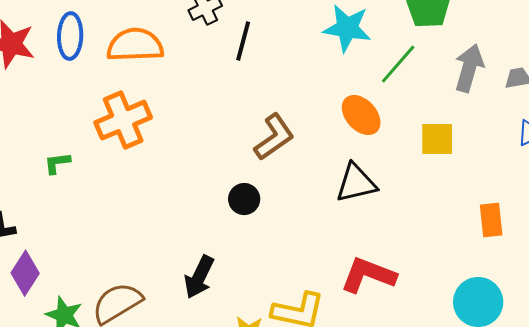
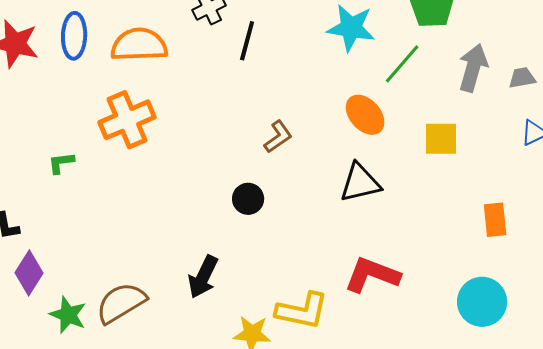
brown L-shape: (274, 137) -> (278, 137), size x0.7

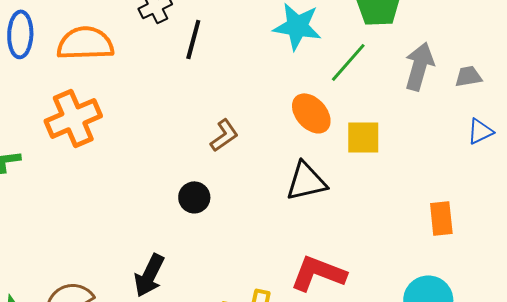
yellow square: (441, 139) -> (363, 137), moved

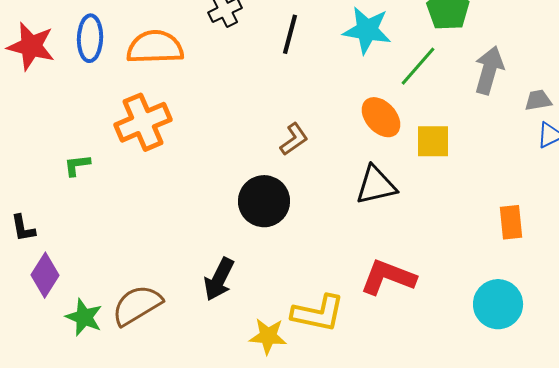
black line: (193, 39) -> (290, 34), moved
gray trapezoid: (468, 76) -> (538, 100), moved
black circle: (194, 197) -> (264, 201), size x1.6

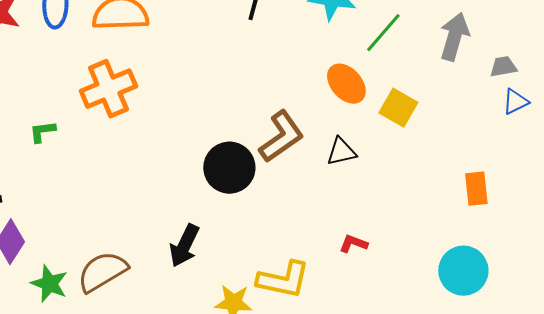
brown L-shape: (294, 139) -> (281, 137), moved, size x1.6
yellow square: (433, 141) -> (398, 108), turned 30
black triangle: (376, 185) -> (341, 152), size x0.7
red L-shape: (388, 277) -> (353, 244), size x0.5

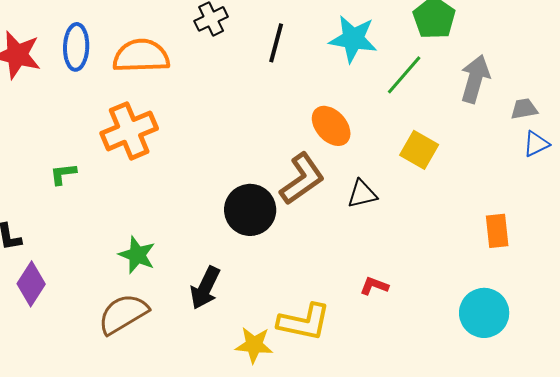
orange ellipse: (346, 84) -> (331, 126), moved
green star: (49, 284) -> (137, 255), moved

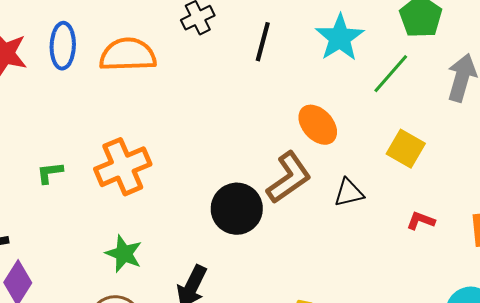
cyan star: (353, 39) -> (340, 38), turned 30
orange cross: (129, 131) -> (123, 167), moved
red L-shape: (374, 286) -> (421, 221), moved

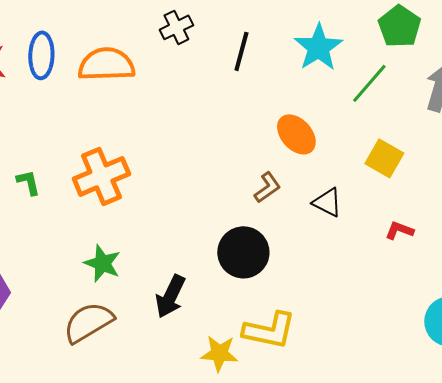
green L-shape: (50, 173) -> (28, 182), turned 84
brown L-shape: (289, 178) -> (267, 187), size x0.6
black triangle: (349, 193) -> (327, 202), turned 40
black circle: (237, 209) -> (243, 252), moved

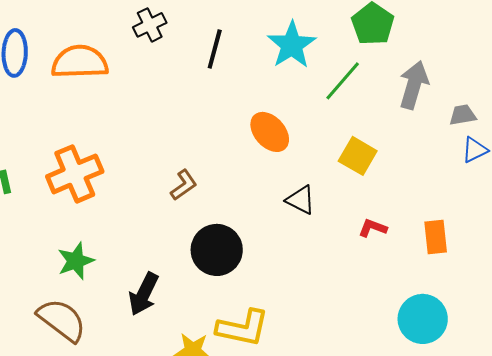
brown L-shape: (267, 187) -> (184, 185), moved
green star: (102, 263) -> (76, 261), turned 30
brown semicircle: (88, 322) -> (62, 320), turned 68

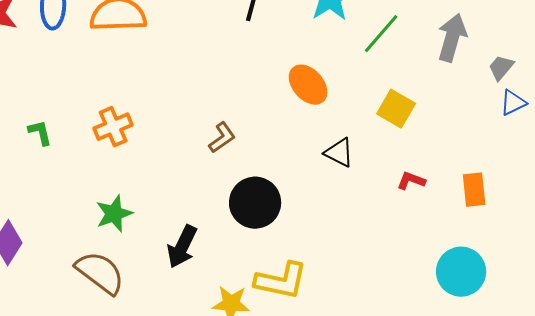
gray trapezoid: (463, 115) -> (501, 68), turned -40
orange cross: (75, 174) -> (113, 127), size x0.7

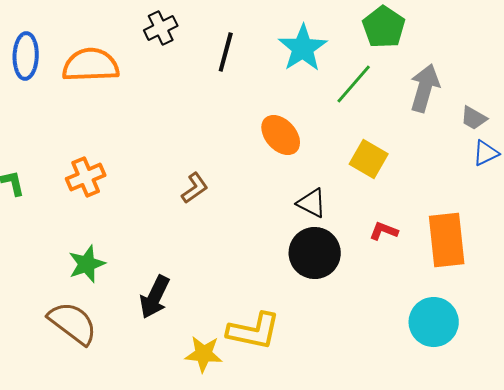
gray trapezoid: (501, 68) -> (474, 118), turned -100
orange rectangle: (474, 190) -> (447, 240), size x1.6
black circle: (255, 203) -> (315, 253), moved

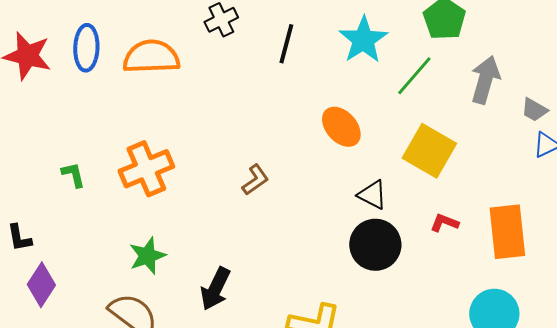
yellow square: (369, 159) -> (429, 151), size x1.4
orange cross: (86, 177) -> (146, 169), size x1.4

